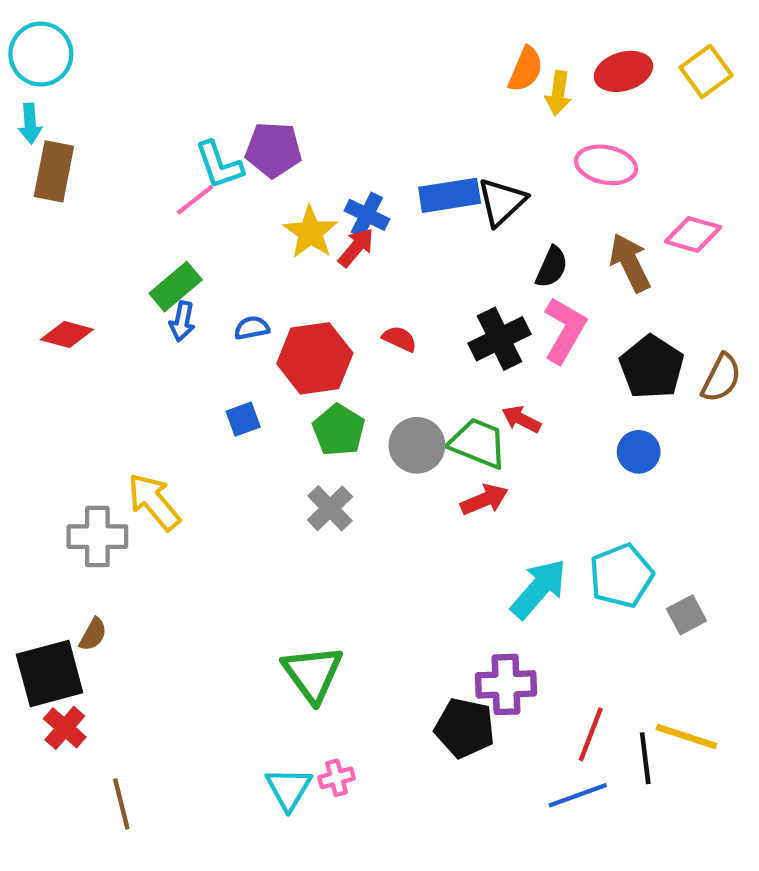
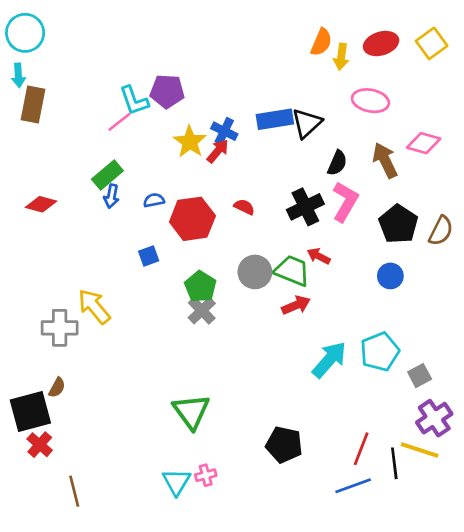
green pentagon: (339, 430) -> (200, 287), moved
purple cross: (506, 684) -> (434, 418), moved, turned -32

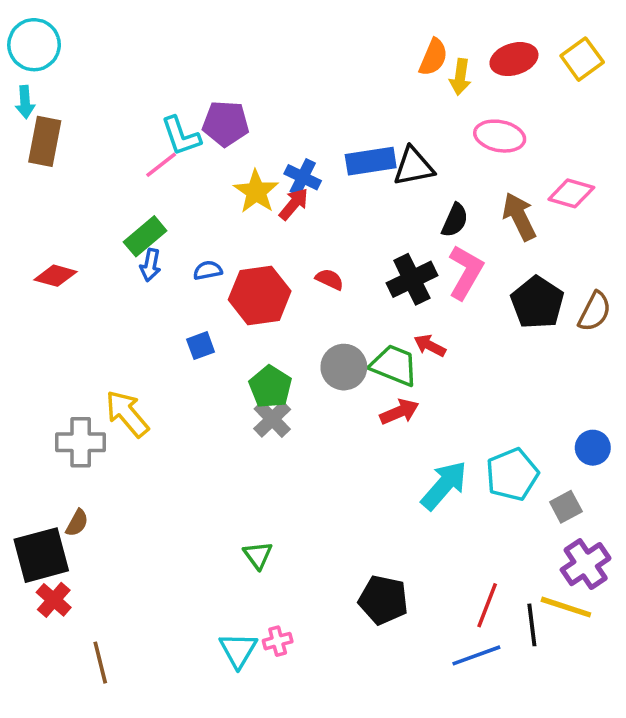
black triangle: (307, 123) -> (414, 166), turned 32
blue circle: (390, 276) -> (593, 448), moved
green triangle: (191, 411) -> (258, 555), size x0.6

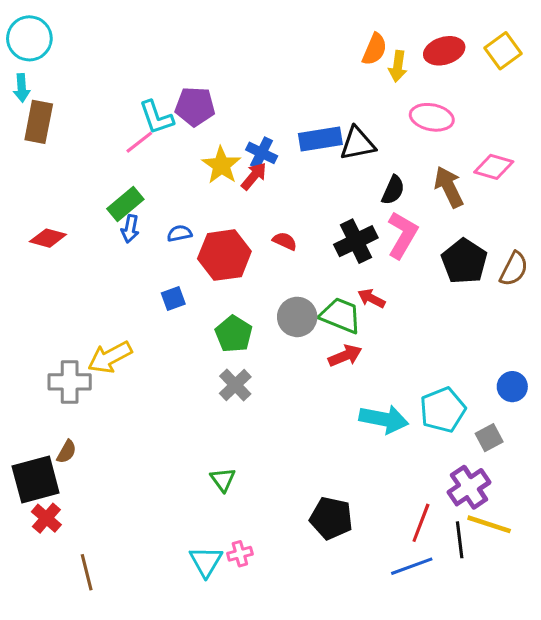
yellow arrow: (127, 414) -> (110, 357), turned -78
gray cross: (272, 419) -> (235, 385), moved
cyan arrow: (444, 485) -> (384, 419), turned 60
purple cross: (586, 564) -> (469, 487), moved

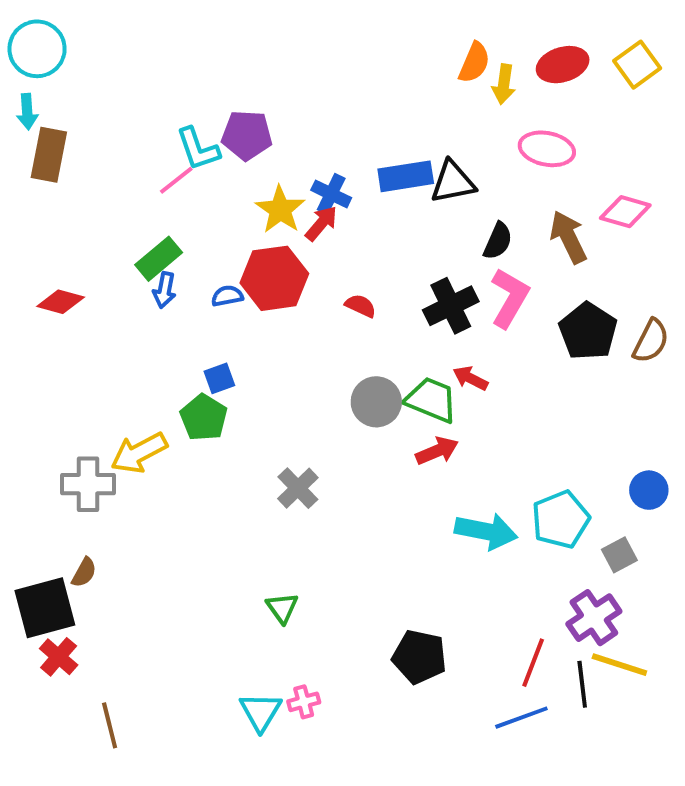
red hexagon: (224, 255) -> (274, 278), moved
green pentagon: (234, 334) -> (204, 418), moved

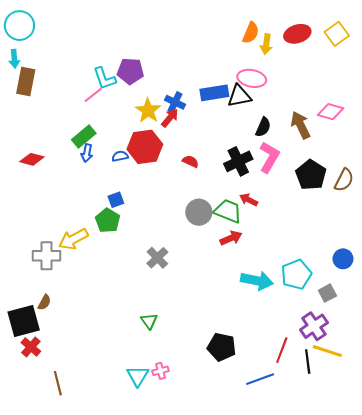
pink ellipse: (547, 149) -> (252, 78), moved
blue line: (521, 718) -> (260, 379), moved

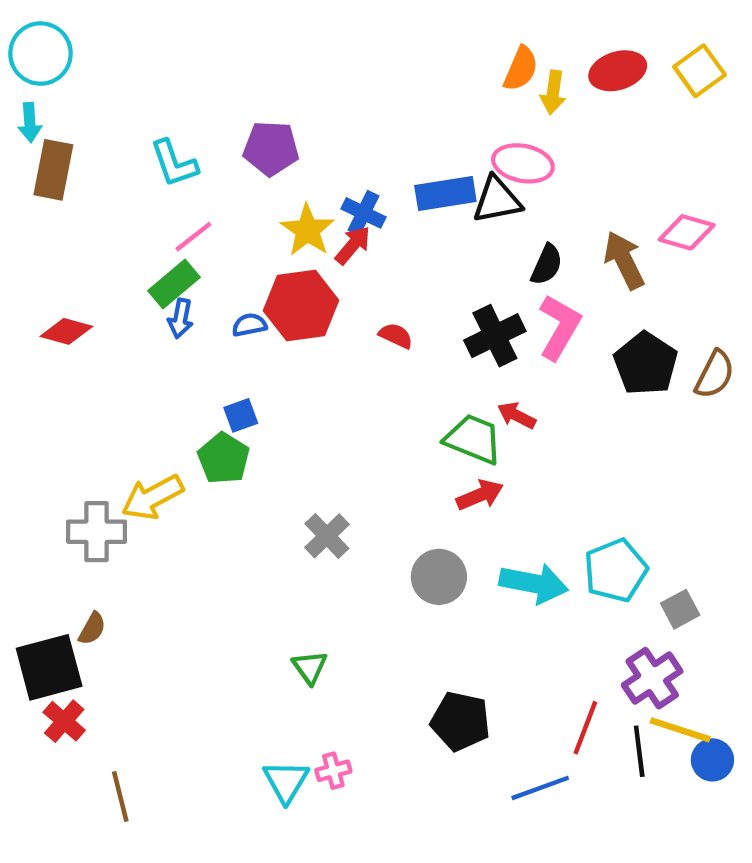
cyan L-shape: (104, 78) -> (174, 163), moved
pink line: (93, 95) -> (193, 237), moved
gray circle: (199, 212) -> (439, 577), moved
blue circle: (343, 259) -> (712, 760), moved

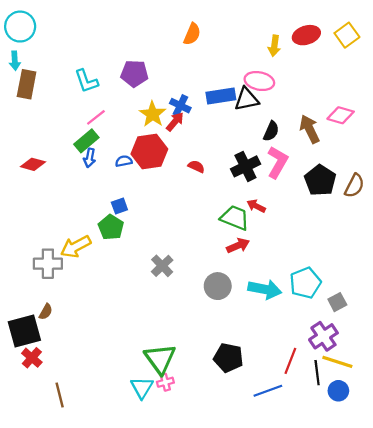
orange semicircle: (521, 69) -> (192, 34), moved
green triangle: (310, 667) -> (160, 359), moved, size x1.8
blue circle: (712, 760) -> (338, 391), moved

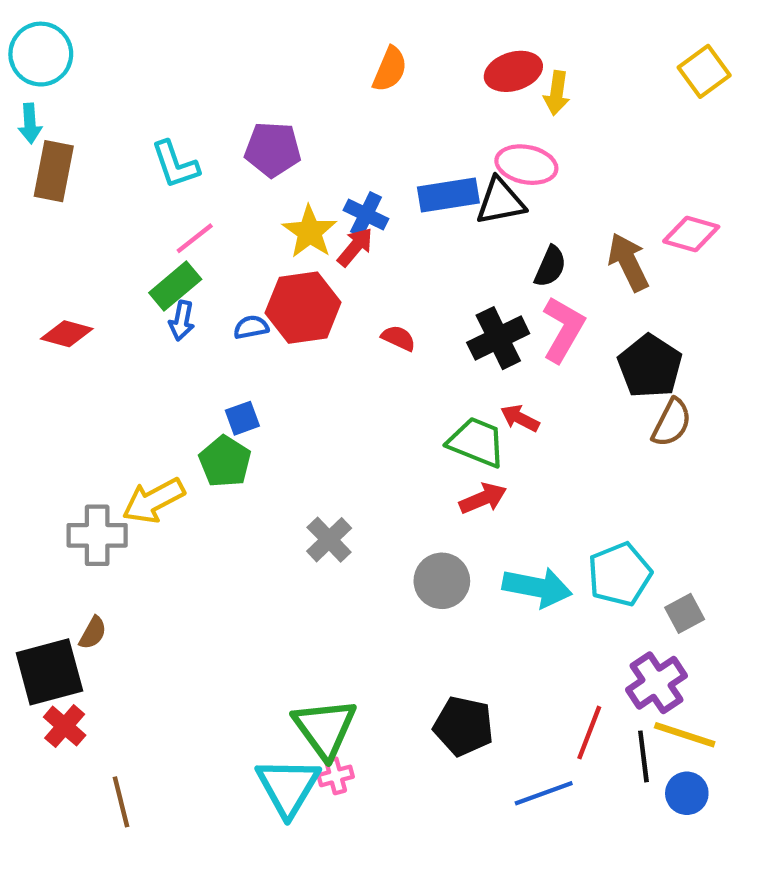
red ellipse: (306, 35) -> (513, 71), moved
brown semicircle: (354, 186) -> (672, 423), moved
cyan triangle: (142, 388) -> (288, 787), size x1.4

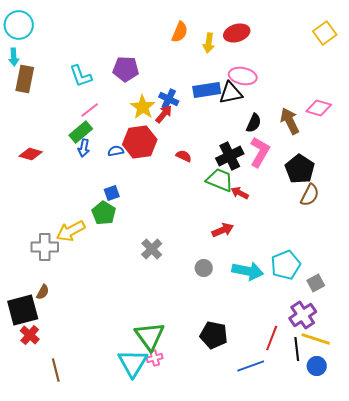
yellow arrow: (557, 93) -> (209, 43), moved
green trapezoid: (477, 442) -> (220, 180), moved
gray circle: (442, 581) -> (204, 268), size x0.7

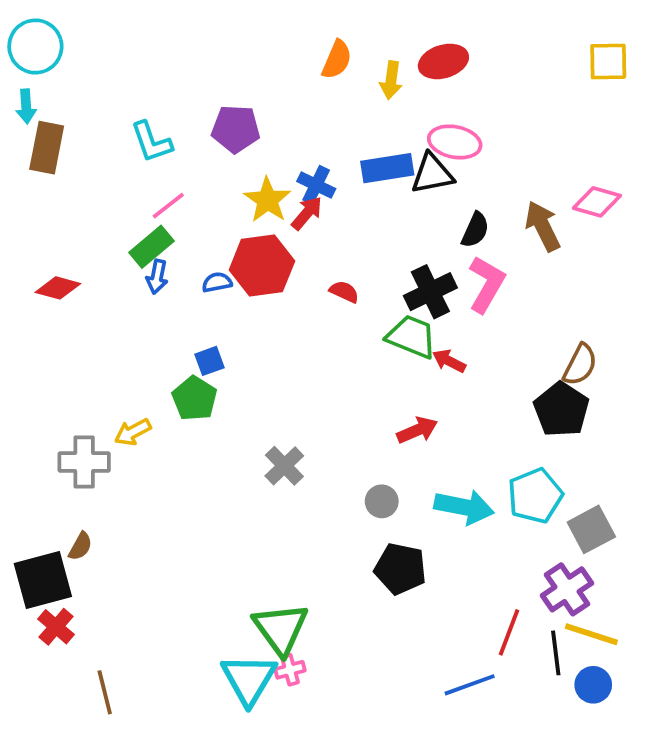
yellow square: (325, 33) -> (608, 61), turned 35
black pentagon: (300, 169) -> (561, 410), moved
yellow arrow: (71, 231) -> (133, 432), size x0.7
gray square: (316, 283) -> (591, 529), size x1.4
black pentagon: (214, 335) -> (400, 569), moved

